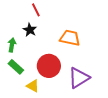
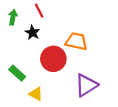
green arrow: (12, 45) -> (13, 17), moved
red circle: (49, 66) -> (53, 59), moved

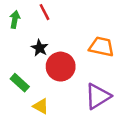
black star: (33, 33) -> (40, 48), moved
orange trapezoid: (76, 41) -> (102, 47), moved

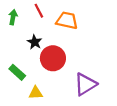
orange trapezoid: (102, 47) -> (67, 20), moved
yellow triangle: (41, 106) -> (36, 93), turned -32

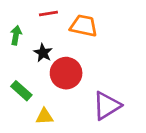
red line: (39, 11) -> (48, 14), turned -72
green arrow: (13, 17) -> (16, 35), moved

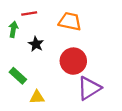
red line: (48, 14) -> (29, 14), moved
red circle: (66, 73) -> (73, 61), moved

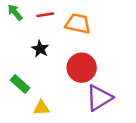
red line: (29, 14) -> (45, 15), moved
green arrow: (13, 29) -> (15, 12), moved, turned -49

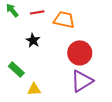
red circle: (82, 68) -> (80, 53), moved

